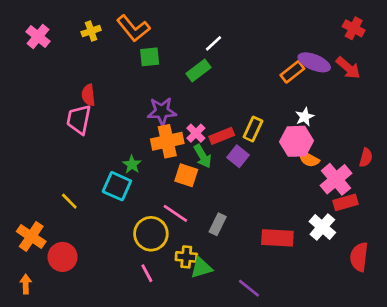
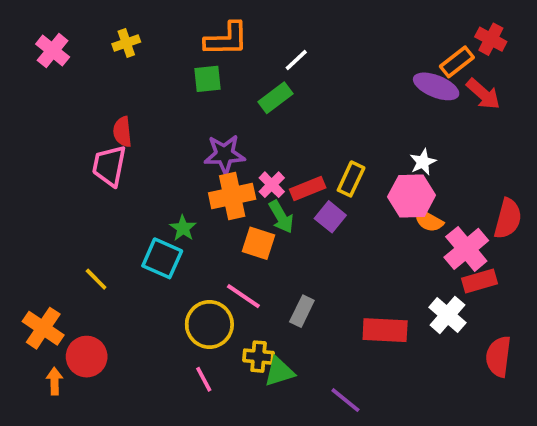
orange L-shape: (133, 28) -> (226, 39), moved, turned -52
orange rectangle: (292, 72) -> (457, 62), moved
red semicircle: (366, 158) -> (508, 219), size x1.5
orange arrow: (26, 284) -> (54, 381), moved

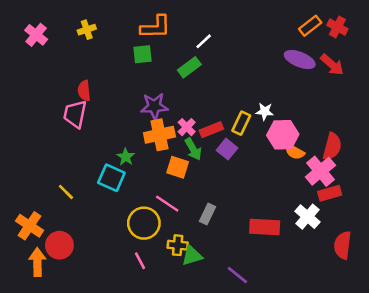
orange rectangle: (457, 62) -> (310, 26), moved
white star: (423, 162) -> (265, 111), moved, turned 30
red semicircle: (508, 219) -> (332, 146), moved
orange arrow: (54, 381) -> (37, 262), size x1.5

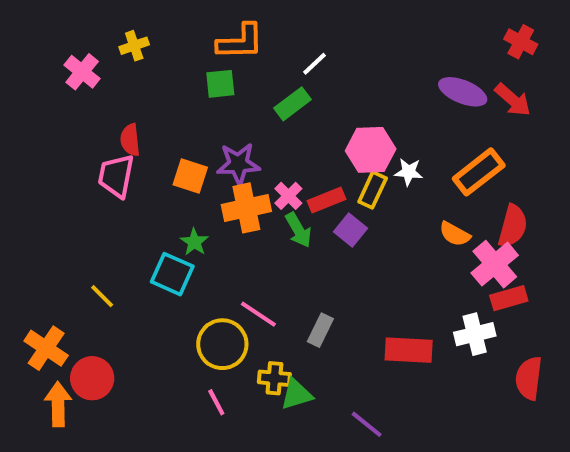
orange rectangle: (310, 26) -> (479, 172), moved, size x1.4
pink cross: (36, 35) -> (82, 72), moved
pink hexagon: (283, 135) -> (371, 150), moved
orange square: (178, 167) -> (190, 176), moved
white cross: (307, 217) -> (475, 334), turned 35

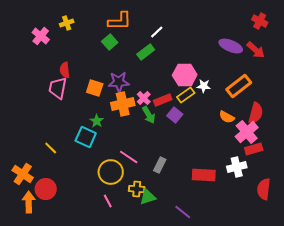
green square: (220, 84) -> (110, 42), turned -35
yellow rectangle: (373, 190) -> (186, 95), turned 30

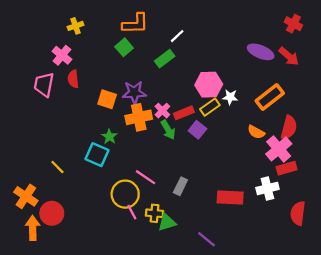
pink cross: (41, 36) -> (62, 55), moved
pink trapezoid: (58, 88) -> (44, 85), moved
pink line: (108, 201) -> (132, 212), moved

